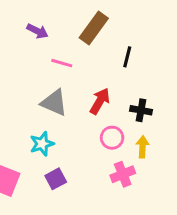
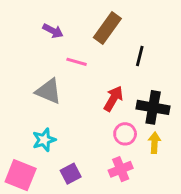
gray triangle: (54, 103) -> (49, 91), moved
black cross: (141, 110) -> (153, 107), size x1.5
cyan star: (42, 144) -> (44, 140), moved
pink cross: (123, 174) -> (121, 169), moved

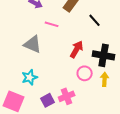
black line: (140, 56) -> (95, 20), turned -56
pink cross: (121, 169) -> (67, 96), moved

